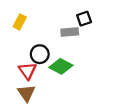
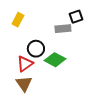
red triangle: (27, 71) -> (25, 64), turned 30

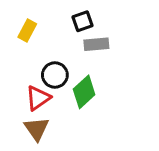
black square: (76, 17) -> (83, 21), moved
green diamond: (55, 60) -> (84, 92), turned -70

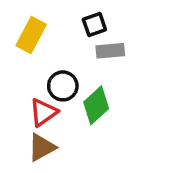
yellow rectangle: (27, 30) -> (31, 35), size x1.4
brown triangle: (36, 129) -> (42, 147), turned 36

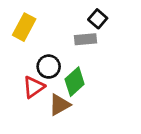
black square: (94, 24) -> (98, 19), moved, turned -30
brown triangle: (42, 147) -> (60, 105), moved

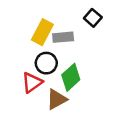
yellow rectangle: (24, 27) -> (42, 32), moved
gray rectangle: (85, 39) -> (63, 37), moved

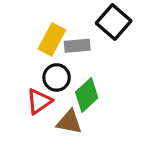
black square: (93, 18) -> (114, 22), size x1.5
brown triangle: (57, 99) -> (69, 122), turned 40

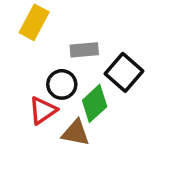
black square: (114, 22) -> (124, 72), moved
yellow rectangle: (52, 39) -> (34, 22), moved

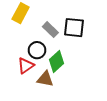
gray rectangle: (84, 50) -> (50, 30), turned 49
black square: (124, 72) -> (74, 28), moved, turned -35

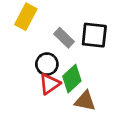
red triangle: (26, 66) -> (50, 84), moved
brown triangle: (45, 79) -> (85, 101), moved

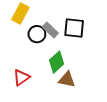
black circle: (47, 64) -> (37, 34), moved
red triangle: (50, 84) -> (21, 78), moved

